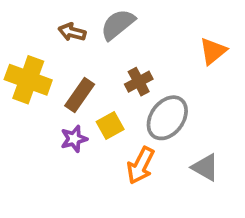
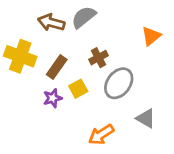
brown arrow: (72, 32) -> (51, 23), size x1.4
orange arrow: (141, 165) -> (101, 135), moved, turned 30

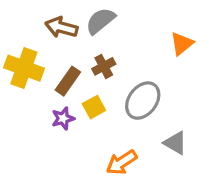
brown cross: (98, 58) -> (104, 66), moved

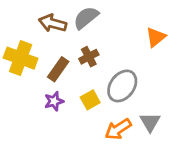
yellow square: (94, 107) -> (90, 100), moved
gray triangle: (175, 143) -> (150, 122), turned 30
orange arrow: (122, 162) -> (118, 129), moved

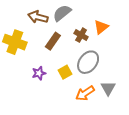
orange triangle: (156, 37) -> (101, 27), moved
brown cross: (89, 57) -> (81, 35), moved, turned -32
brown rectangle: (58, 69) -> (53, 41), moved

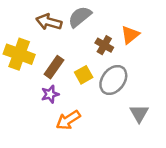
brown rectangle: (53, 41) -> (54, 67), moved
yellow square: (65, 72) -> (84, 75), moved
orange arrow: (85, 93) -> (68, 120), moved

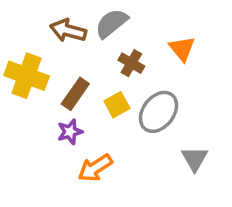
orange triangle: (130, 35) -> (182, 49), turned -30
brown cross: (104, 45) -> (131, 63), moved

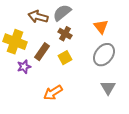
brown cross: (131, 63) -> (65, 34), moved
gray ellipse: (158, 112) -> (104, 55), moved
purple star: (70, 132) -> (24, 67), moved

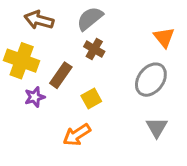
brown arrow: (38, 17) -> (39, 20), moved
orange triangle: (101, 27) -> (164, 37), moved
yellow square: (65, 58) -> (91, 98), moved

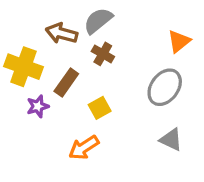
brown arrow: (39, 20) -> (62, 33), moved
orange triangle: (164, 37) -> (179, 41), turned 30
gray triangle: (157, 128) -> (171, 140), turned -35

